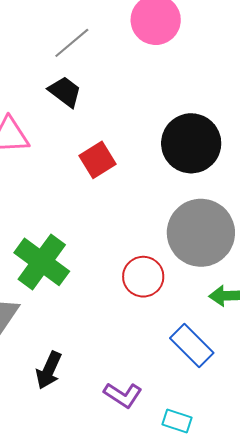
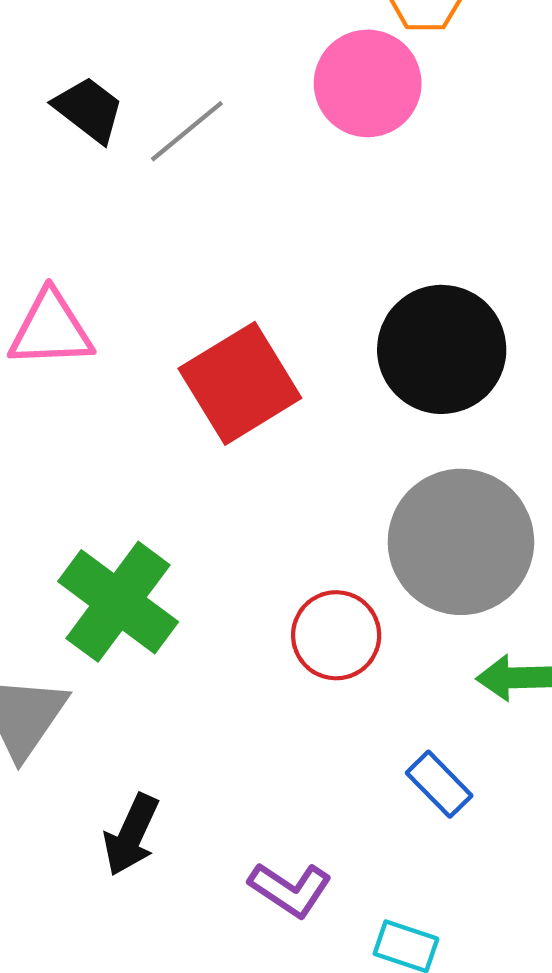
black trapezoid: (65, 92) -> (89, 110), moved
red square: (97, 160) -> (240, 383), size x1.5
blue rectangle: (192, 345) -> (439, 784), size x0.7

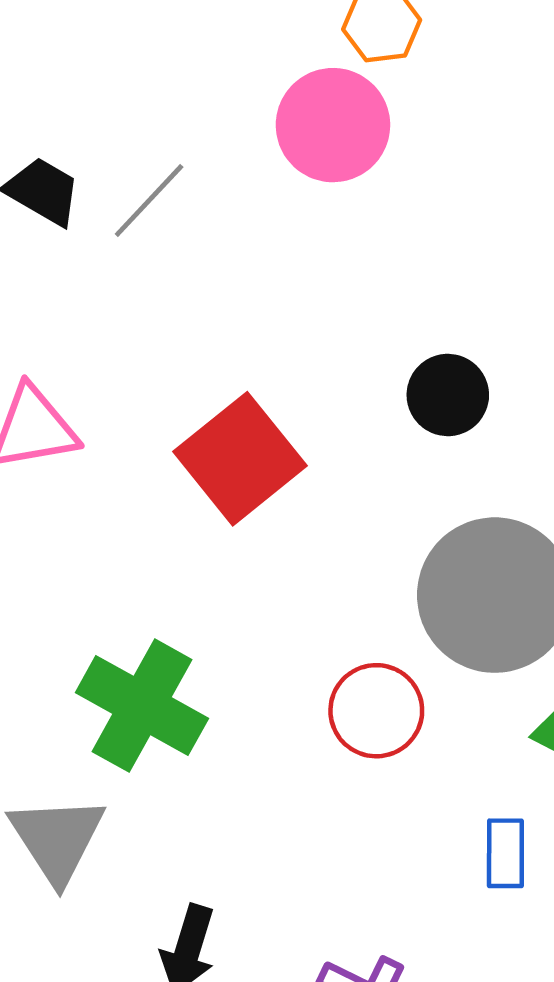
black circle: (442, 349) -> (448, 395), size x0.6
blue rectangle: (439, 784) -> (505, 853), turned 52

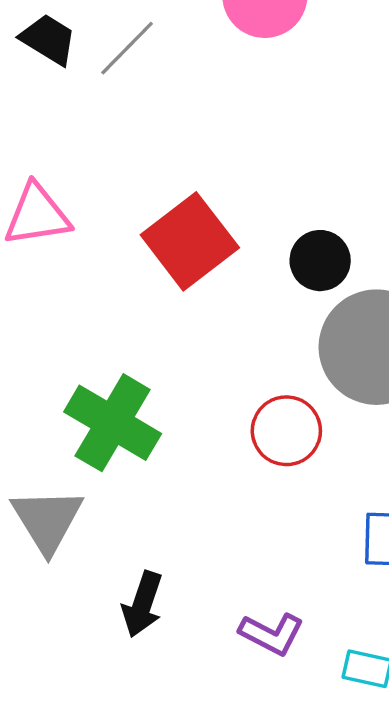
black circle: (448, 395) -> (320, 261), moved

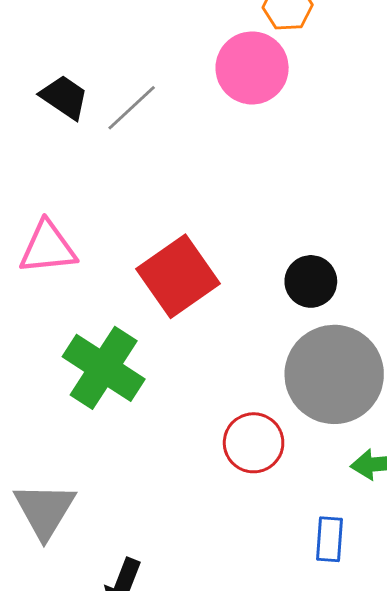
black circle: (320, 261) -> (311, 281), moved
green cross: (113, 423) -> (104, 368), moved

